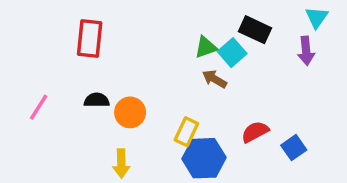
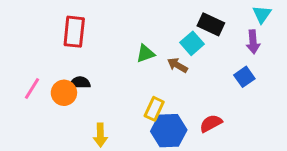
green triangle: (206, 47) -> (145, 54), moved
orange circle: (130, 112) -> (64, 93), moved
red semicircle: (255, 132) -> (211, 123), moved
blue square: (294, 148) -> (244, 77), moved

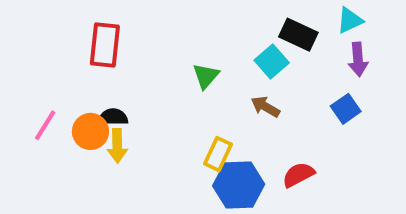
cyan triangle: (262, 14) -> (350, 20), moved, turned 30
green triangle: (145, 54) -> (206, 76), turned -30
brown arrow: (177, 65) -> (265, 107), moved
yellow arrow: (100, 135) -> (117, 146), moved

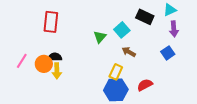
cyan square: (272, 61) -> (122, 30), moved
yellow rectangle: (218, 154) -> (116, 72), moved

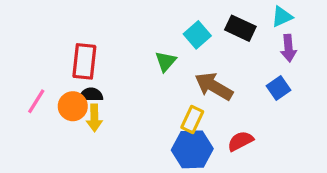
red rectangle: (51, 22) -> (84, 61), moved
cyan square: (122, 30) -> (197, 35), moved
brown arrow: (129, 52) -> (214, 86), size x1.6

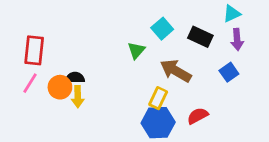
black rectangle: (240, 28) -> (200, 37), moved
red rectangle: (84, 61) -> (34, 50), moved

